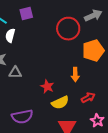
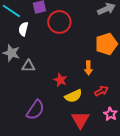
red circle: (68, 29) -> (59, 22), moved
purple semicircle: (22, 117) -> (35, 110), turned -45

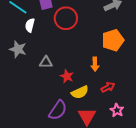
gray triangle: (28, 66) -> (46, 62), moved
purple semicircle: (35, 110) -> (58, 110), moved

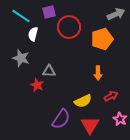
orange pentagon: (113, 40) -> (102, 39), moved
red star: (67, 76) -> (37, 85), moved

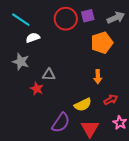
purple square: (49, 12) -> (88, 16), moved
red circle: (69, 27) -> (66, 19), moved
white semicircle: (33, 34) -> (33, 38), turned 56

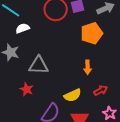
gray triangle: (49, 75) -> (39, 65), size x1.5
red star: (37, 89) -> (27, 89), moved

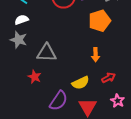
white semicircle: (23, 28) -> (22, 20), moved

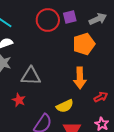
orange arrow: (96, 55) -> (80, 78), size x1.5
red arrow: (109, 78) -> (101, 97), moved

